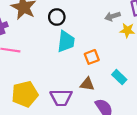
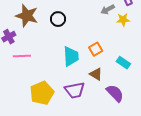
cyan trapezoid: (66, 41) -> (71, 56), moved
brown triangle: (87, 84) -> (96, 74), turned 32

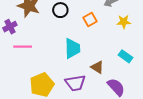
yellow star: (123, 20) -> (124, 22), moved
orange square: (96, 49) -> (90, 20), moved

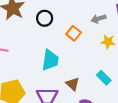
orange square: (90, 20) -> (74, 33), turned -32

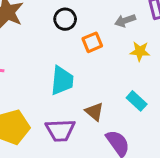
black circle: (45, 18) -> (65, 19), moved
orange square: (74, 33) -> (92, 42), turned 32

